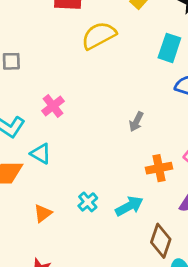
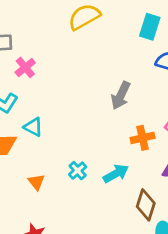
pink cross: (53, 106) -> (25, 67), moved
gray arrow: (136, 122) -> (121, 95), size x1.5
orange triangle: (43, 213) -> (36, 182), turned -30

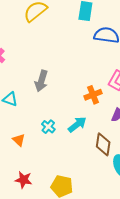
gray arrow: (121, 95) -> (41, 81), moved

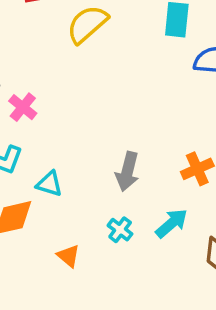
gray arrow: (41, 81) -> (127, 172), moved

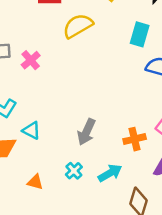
pink cross: (23, 107) -> (31, 60), moved
orange triangle: (68, 256) -> (35, 182), turned -35

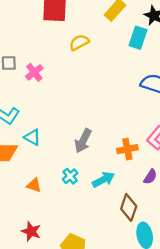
yellow semicircle: (78, 26) -> (79, 42), size x0.7
cyan rectangle: (140, 34) -> (138, 38), moved

